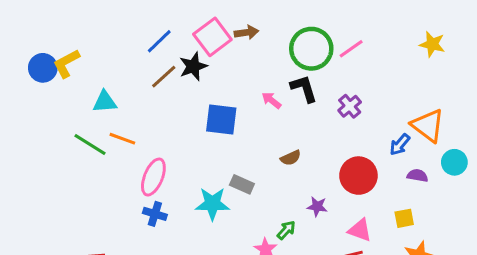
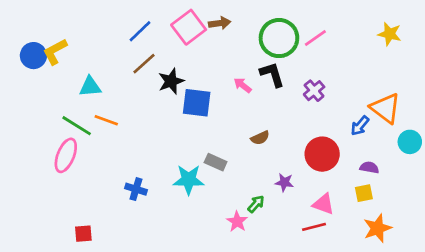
black star: (193, 66) -> (171, 81), moved
purple semicircle: (417, 176) -> (369, 168), moved
pink ellipse: (153, 177) -> (66, 155), moved

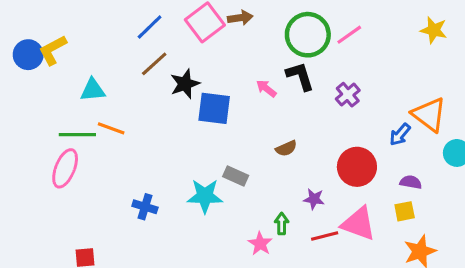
green line: (77, 126) -> (77, 135), turned -32
green arrow: (256, 204) -> (282, 224), turned -42
pink triangle: (323, 204) -> (358, 224), size x1.4
red line: (314, 227) -> (325, 236), moved

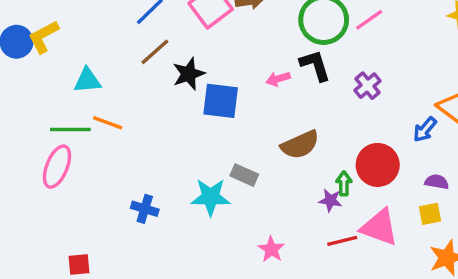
pink arrow: (266, 88) -> (278, 79), turned -55
brown semicircle: (286, 148) -> (300, 145), size x1.6
green arrow: (282, 224) -> (344, 183), moved

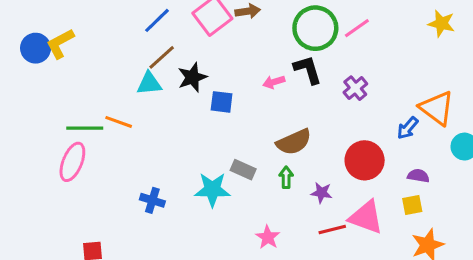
cyan triangle: (87, 81) -> (149, 83), moved
blue square: (221, 101) -> (222, 102), size x0.7
green arrow: (344, 183) -> (286, 177), moved

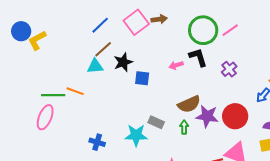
blue circle: (36, 48) -> (21, 31), moved
purple star: (322, 193) -> (207, 116), moved, size x1.6

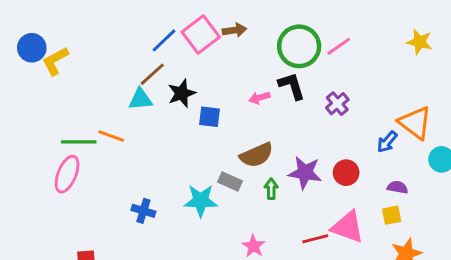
blue line: (100, 25) -> (164, 40), moved
brown semicircle: (189, 104) -> (256, 155), moved
red circle: (235, 116) -> (346, 173), size x0.7

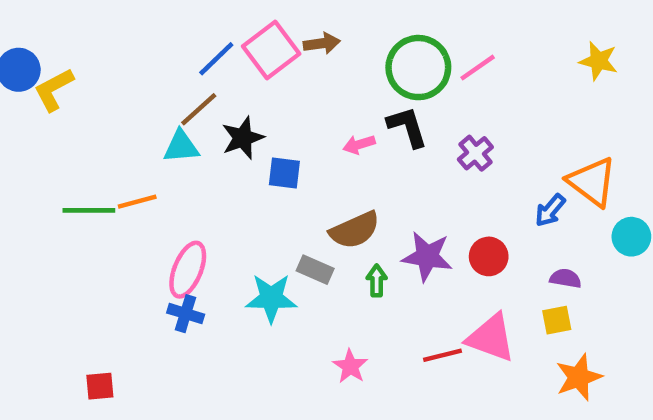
orange line: (111, 136) -> (137, 202), turned -35
pink ellipse: (67, 174) -> (188, 270), moved

